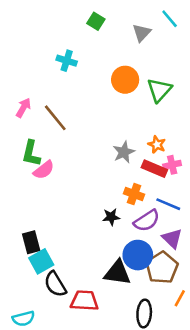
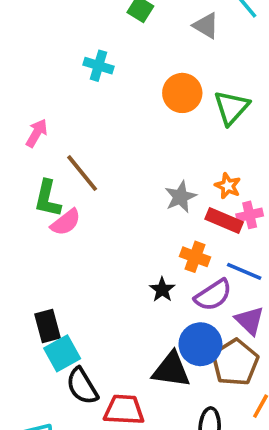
gray triangle: (142, 33) -> (206, 26), turned -42
brown line: (55, 118) -> (82, 173), moved
black star: (111, 217) -> (162, 290), turned -30

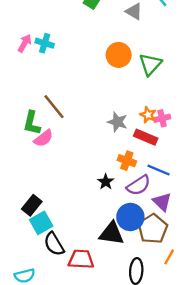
cyan cross: (99, 66) -> (45, 43), moved
pink arrow: (37, 133) -> (25, 43), moved
gray star: (180, 197) -> (117, 122), turned -30
pink cross: (250, 215) -> (162, 118), moved
black rectangle: (48, 326) -> (32, 205), turned 54

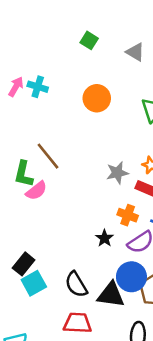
orange circle: (119, 55) -> (97, 98), moved
gray star: (117, 122) -> (117, 173), turned -30
black semicircle: (54, 244) -> (76, 284), moved

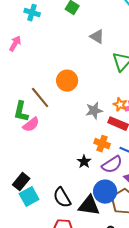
gray triangle: (135, 52) -> (97, 37), moved
cyan cross: (38, 87) -> (32, 13), moved
orange circle: (97, 98) -> (67, 81), moved

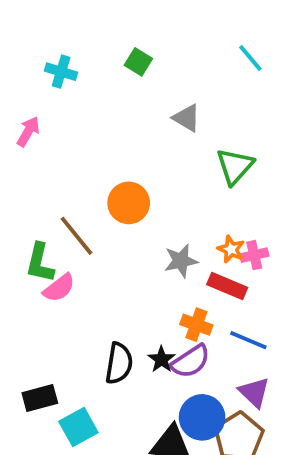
purple semicircle: (112, 165) -> (190, 361), moved
black rectangle: (21, 182) -> (40, 398), turned 36
cyan square: (29, 197) -> (78, 427), moved
black semicircle: (62, 198) -> (119, 363), moved, turned -140

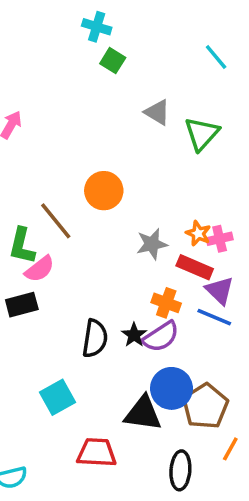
cyan cross: (61, 72) -> (97, 27), moved
green triangle: (235, 166) -> (202, 134), moved
purple triangle: (254, 392) -> (220, 290), moved
black rectangle: (40, 398) -> (22, 305), moved

